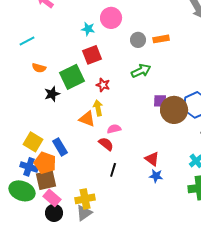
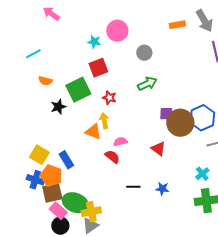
orange rectangle: (161, 39) -> (177, 25), moved
red triangle: (152, 159) -> (158, 149), moved
black line: (113, 170) -> (133, 187), moved, turned 72
green ellipse: (22, 191) -> (75, 203), moved

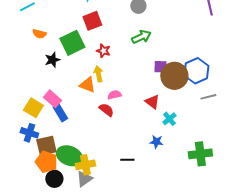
cyan cross: (202, 174) -> (169, 119), moved
orange pentagon: (51, 176) -> (46, 162), moved
black line: (133, 187) -> (127, 160), moved
pink rectangle: (58, 211) -> (52, 99), moved

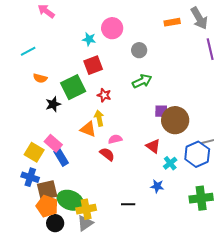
blue hexagon: (196, 71) -> (197, 154), moved

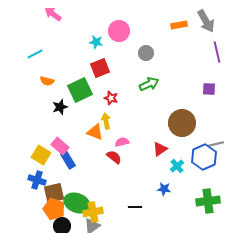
purple square: (161, 111) -> (209, 89), moved
red triangle: (153, 146) -> (160, 149), turned 49

